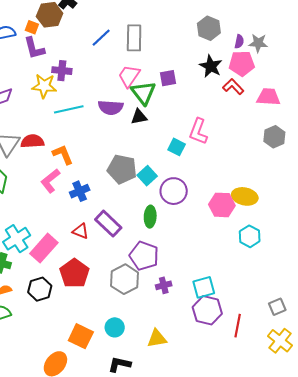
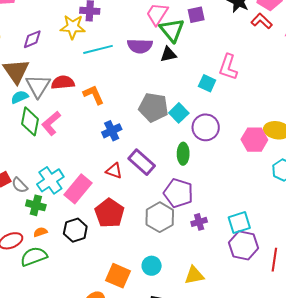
pink L-shape: (50, 181) -> (51, 123), moved

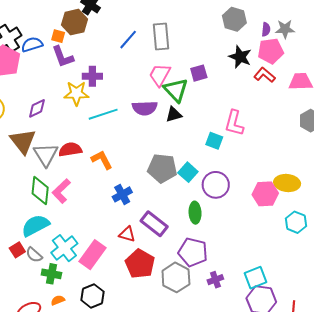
cyan semicircle: (20, 97) -> (35, 225), moved, size x1.6
red pentagon: (109, 213) -> (140, 264), moved

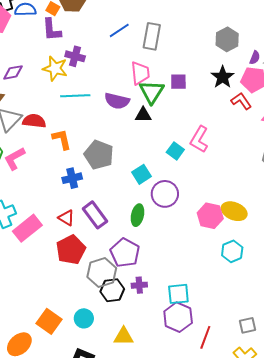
pink trapezoid: (160, 75) -> (140, 73), turned 130
gray pentagon: (162, 168) -> (99, 155), moved
black hexagon: (93, 296) -> (112, 290), moved

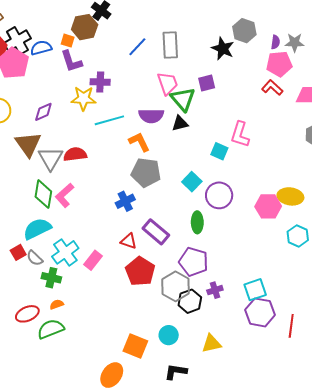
black star: (223, 77) -> (223, 49), moved
orange L-shape: (62, 139) -> (139, 142), moved
pink rectangle: (27, 228) -> (93, 260), size x0.7

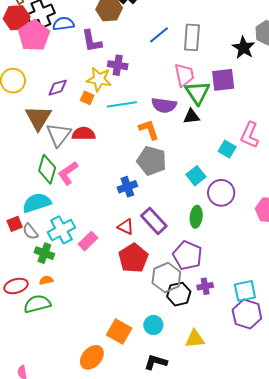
orange square: (68, 41) -> (87, 98), moved
purple square: (207, 83) -> (223, 80), size x1.4

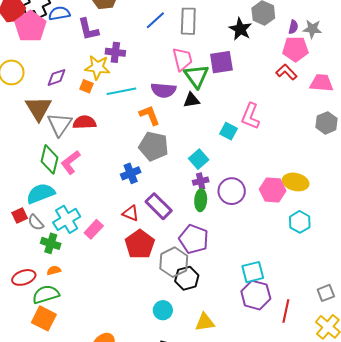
purple circle: (221, 193) -> (232, 191), moved
purple cross: (205, 286) -> (201, 181), moved
orange square: (119, 332) -> (44, 318), moved

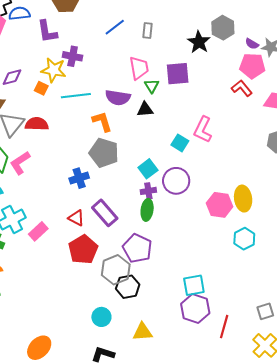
gray rectangle: (188, 21) -> (148, 30), size x0.6
purple semicircle: (293, 27) -> (252, 44), turned 104
green triangle: (196, 76) -> (152, 86), size x0.6
yellow ellipse: (296, 182) -> (243, 199), turned 65
purple circle: (232, 191) -> (176, 181), moved

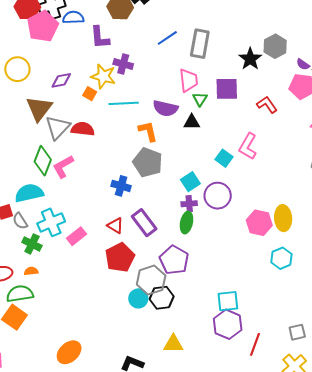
gray rectangle: (148, 30) -> (200, 44), size x1.8
red L-shape: (242, 88) -> (267, 105), moved
blue cross: (79, 178) -> (121, 186), turned 30
cyan circle: (101, 317) -> (138, 298), moved

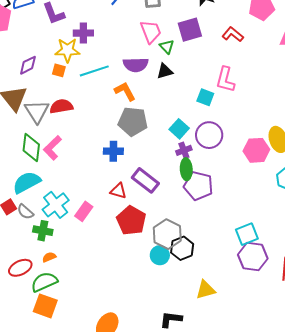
purple pentagon: (174, 260) -> (198, 186), moved

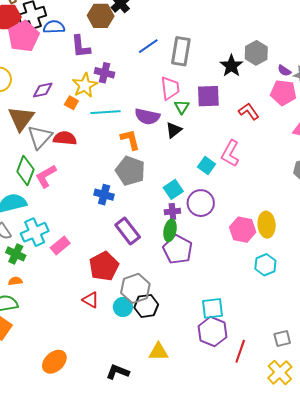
yellow star: (67, 50) -> (85, 85), turned 30
black triangle: (165, 71) -> (174, 130), turned -36
red triangle: (118, 191) -> (91, 300), moved

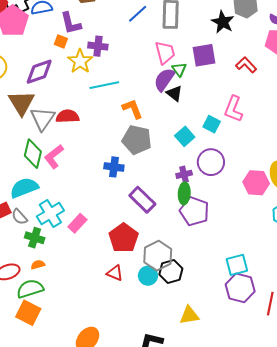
purple diamond: (43, 90) -> (39, 72), size x1.4
orange square: (71, 103) -> (61, 41), moved
purple semicircle: (147, 117) -> (164, 80), moved, turned 120
black triangle: (174, 130) -> (174, 93), turned -36
cyan square: (173, 189) -> (185, 136), moved

